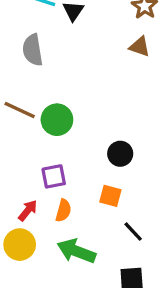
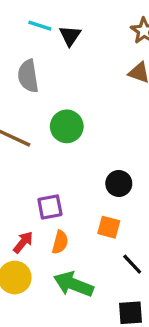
green circle: (57, 120) -> (67, 126), moved

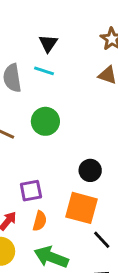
cyan line: (40, 26) -> (44, 71), moved
orange square: (109, 227) -> (82, 208), size x1.6

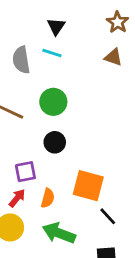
black circle: (90, 170) -> (55, 142), moved
purple square: (31, 191) -> (25, 172), moved

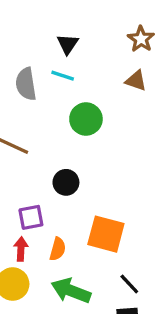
green circle: (53, 102) -> (86, 119), moved
red arrow: (17, 198) -> (21, 249), turned -36
black line: (108, 216) -> (129, 284), moved

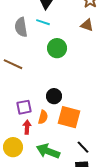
black circle: (66, 182) -> (54, 96), moved
red arrow: (21, 249) -> (27, 127), moved
orange semicircle: (58, 249) -> (43, 117), moved

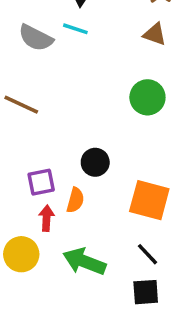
gray semicircle: (21, 27) -> (36, 38), turned -54
green circle: (57, 48) -> (147, 97), moved
orange square: (69, 117) -> (149, 200), moved

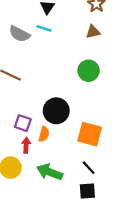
brown triangle: (155, 34) -> (93, 32), turned -32
black circle: (95, 162) -> (56, 111), size x1.5
purple square: (41, 182) -> (23, 123), turned 30

